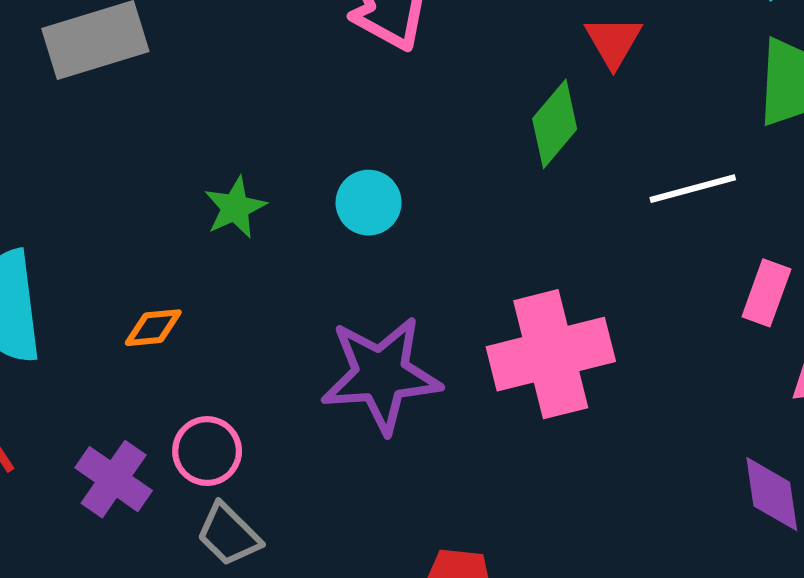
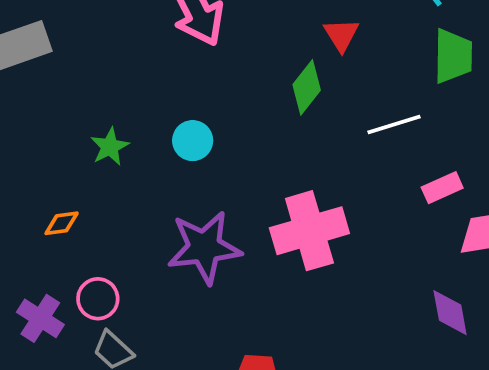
pink rectangle: (766, 293) -> (442, 188), turned 48

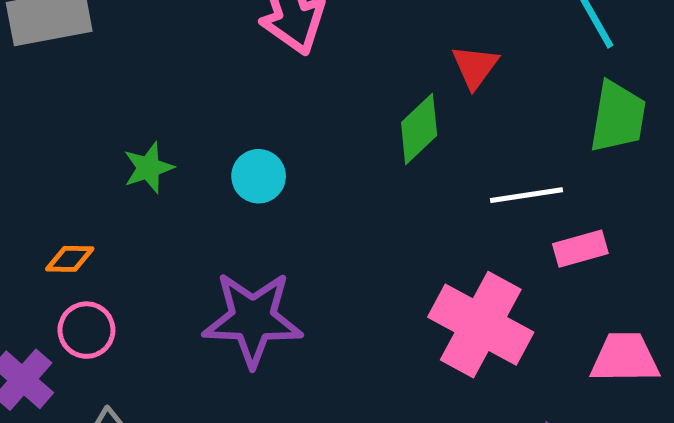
pink rectangle: (442, 188) -> (580, 249), moved
pink cross: (309, 231) -> (481, 325), moved, turned 36
pink circle: (98, 299) -> (86, 330), moved

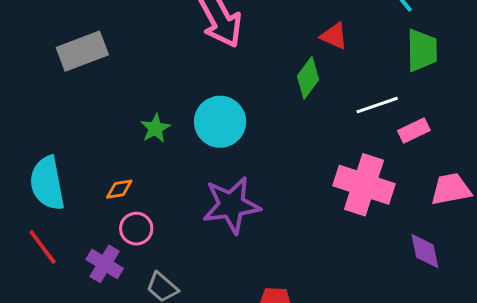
red triangle: (475, 67) -> (334, 36), turned -32
cyan circle: (259, 176) -> (220, 122), size x1.6

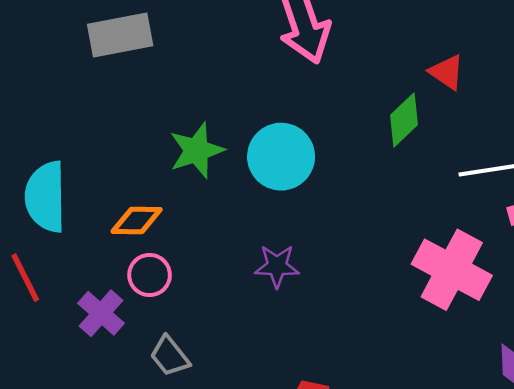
green star: (155, 128) -> (197, 150), size x1.4
orange diamond: (119, 189) -> (137, 220), size x1.4
purple star: (231, 205) -> (277, 266), size x0.6

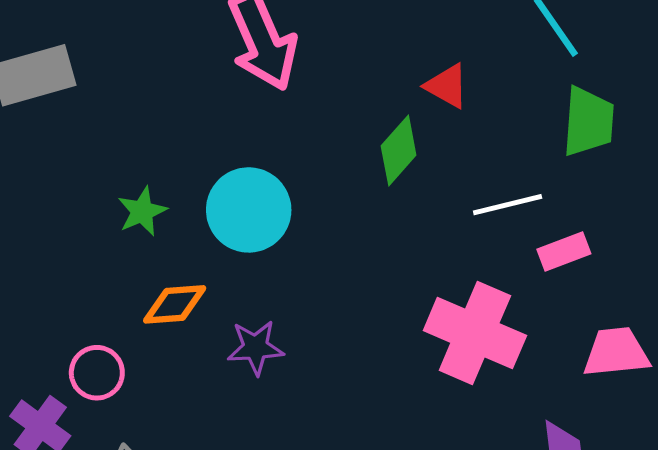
green star: (197, 150) -> (142, 211), size x0.7
orange diamond: (137, 220) -> (175, 304), moved

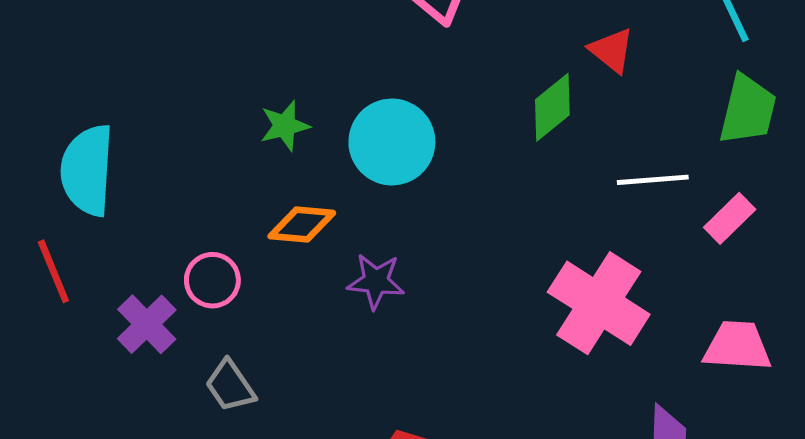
pink rectangle: (564, 251) -> (730, 218), moved, turned -33

